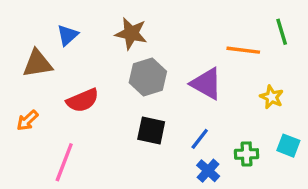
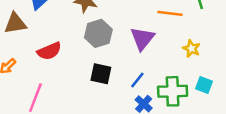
purple triangle: (206, 84) -> (142, 38), turned 40
green cross: (247, 154) -> (173, 91), size x1.6

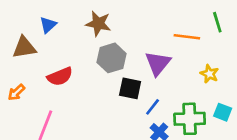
black square: (101, 74) -> (130, 88), moved

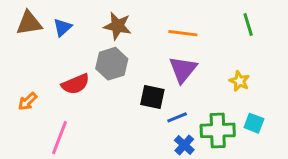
orange line: (187, 37) -> (183, 33), moved
brown triangle: (24, 47) -> (29, 23), moved
gray hexagon: (112, 58) -> (112, 64), moved
blue line: (153, 107) -> (177, 117), turned 30

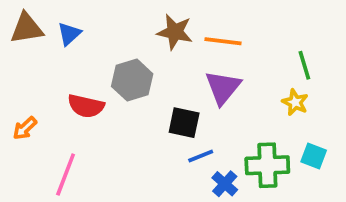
green line: (248, 24) -> (304, 65), moved
brown star: (118, 26) -> (175, 32), moved
red semicircle: (75, 84) -> (86, 106), turned 36
blue line: (177, 117) -> (201, 156), moved

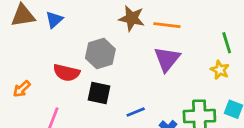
black square: (184, 123) -> (99, 93), moved
blue line: (201, 156) -> (136, 112), moved

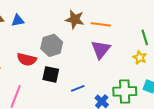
blue triangle: (54, 20) -> (18, 20), turned 32

